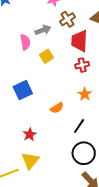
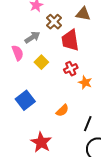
red cross: (82, 65) -> (71, 69), moved
orange star: (85, 94) -> (85, 82), moved
red star: (30, 134) -> (41, 142), size x1.5

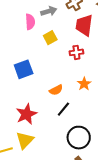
orange star: (85, 82) -> (84, 84), moved
black line: (88, 124) -> (63, 109), moved

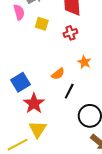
yellow square: (50, 38) -> (42, 24), turned -32
blue square: (24, 69) -> (21, 82), moved

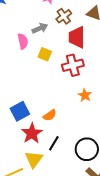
red cross: (70, 33) -> (73, 65), size x1.5
orange semicircle: (58, 74) -> (50, 115), moved
black line: (69, 91) -> (54, 143), moved

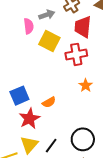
yellow square: (45, 54) -> (49, 41), size x1.5
black line: (54, 143) -> (51, 146), moved

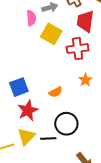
orange semicircle: (49, 102) -> (56, 92), moved
black circle: (83, 139) -> (66, 124), moved
black line: (51, 146) -> (48, 138), turned 49

